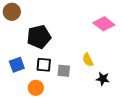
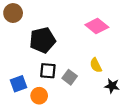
pink diamond: (104, 24) -> (97, 26), moved
blue square: (17, 65) -> (18, 84), moved
gray square: (64, 71) -> (70, 77), turned 32

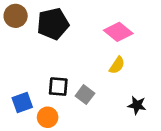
black pentagon: (42, 40) -> (53, 24), moved
yellow semicircle: (96, 65) -> (117, 65), moved, turned -120

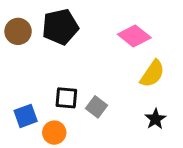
brown circle: (16, 16) -> (18, 31), moved
yellow semicircle: (117, 65) -> (152, 74), moved, size x1.4
black star: (137, 105) -> (155, 119), turned 30

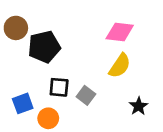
black pentagon: (60, 27) -> (44, 47), moved
pink diamond: (134, 36) -> (120, 32), turned -32
yellow semicircle: (152, 74) -> (120, 66), moved

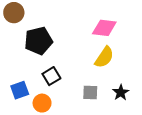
brown circle: (16, 28) -> (14, 13), moved
black square: (59, 87) -> (51, 76), turned -36
gray square: (86, 95) -> (90, 92), moved, turned -35

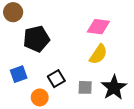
black square: (51, 76) -> (56, 79), moved
blue square: (20, 90) -> (19, 74), moved
black star: (121, 92) -> (114, 87), size x1.6

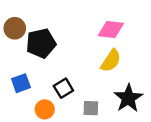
brown circle: (13, 12) -> (15, 28), moved
gray square: (85, 87) -> (91, 108), moved

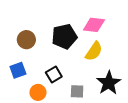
brown circle: (15, 28) -> (26, 40), moved
black pentagon: (41, 43) -> (64, 36), moved

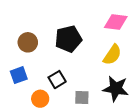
pink diamond: (94, 25) -> (116, 22), moved
yellow semicircle: (94, 51) -> (112, 55), moved
black star: (109, 83) -> (116, 89), turned -30

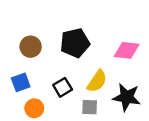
pink diamond: (116, 22) -> (127, 50), moved
yellow semicircle: (112, 55) -> (97, 81), moved
orange circle: (40, 99) -> (34, 108), moved

